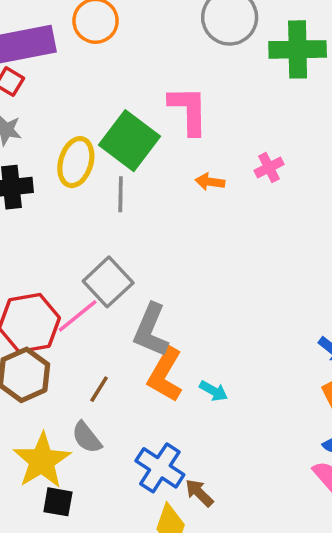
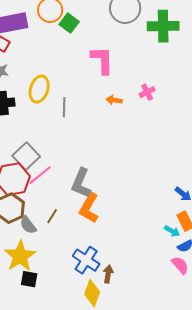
green square: (129, 141) -> (69, 23), moved, size x0.6
gray square: (108, 282) -> (26, 156), moved
cyan arrow: (214, 391) -> (172, 231), moved
gray semicircle: (87, 437) -> (28, 225), moved
brown arrow: (199, 493) -> (108, 274), turned 54

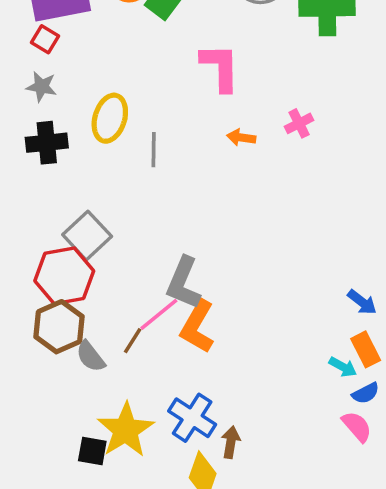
pink line: (40, 175) -> (159, 314), moved
yellow star: (20, 256) -> (126, 430), moved

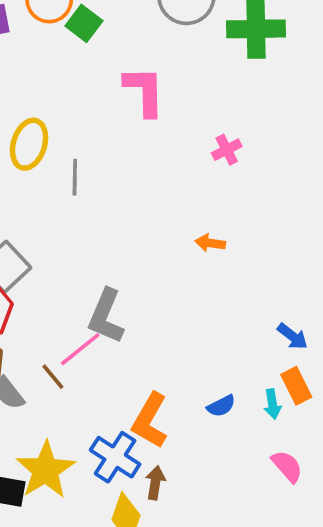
orange arrow: (241, 137) -> (210, 243), moved
orange L-shape: (197, 327) -> (150, 421), moved
brown line: (133, 341) -> (53, 377), turned -72
cyan arrow: (343, 367) -> (272, 404), turned 52
blue semicircle: (366, 393) -> (221, 406), moved

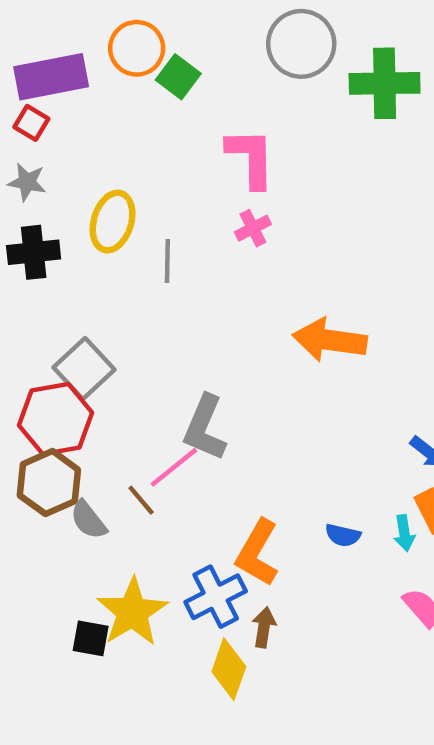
pink cross: (227, 150) -> (253, 228), moved
orange arrow: (210, 243) -> (330, 340), size x2.0
blue semicircle: (221, 406) -> (343, 535), turned 40
blue cross: (115, 457) -> (216, 597), turned 30

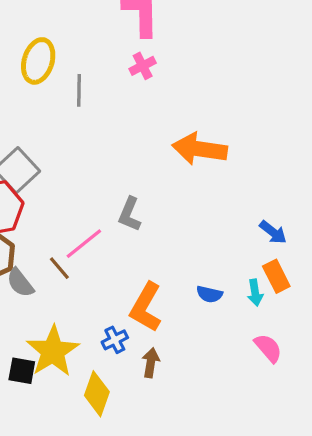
gray L-shape: (205, 428) -> (129, 214), moved, size x0.7
blue cross: (216, 597) -> (115, 340), size x0.6
yellow diamond: (229, 669) -> (97, 394), moved

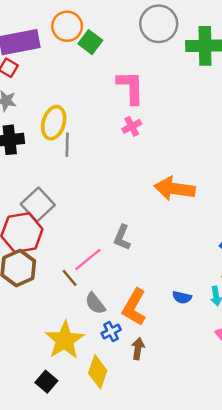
gray line: (79, 90) -> (67, 145), moved
gray semicircle: (20, 283) -> (95, 303), moved
black square: (22, 371) -> (46, 382), moved, turned 30

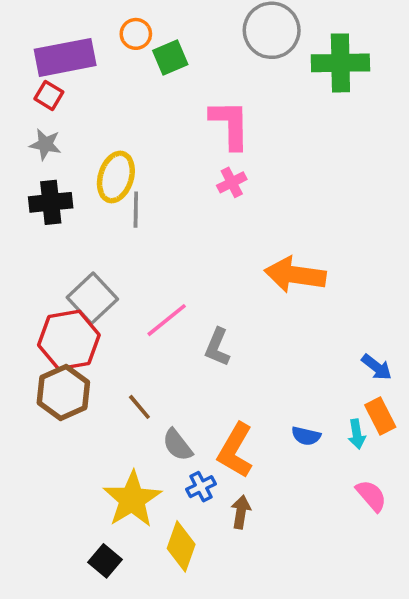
orange circle: (67, 26) -> (136, 34), size x0.7
green square: (90, 42) -> (170, 57), turned 30
pink line: (88, 259) -> (167, 320), moved

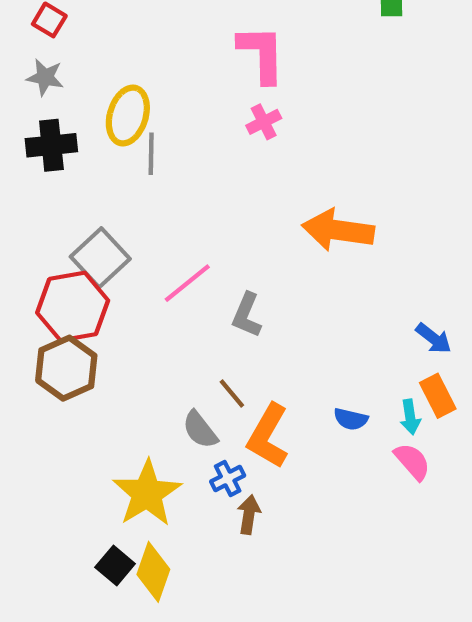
brown line: (139, 407) -> (232, 394), moved
pink semicircle: (371, 496) -> (412, 462), moved
brown arrow: (241, 512) -> (249, 515), moved
yellow diamond: (181, 546) -> (153, 572), moved

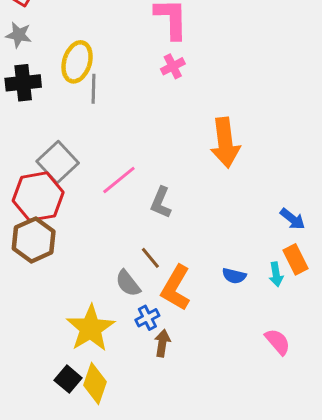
orange arrow: (338, 230) -> (225, 143), turned -105
pink semicircle: (412, 462) -> (278, 342), moved

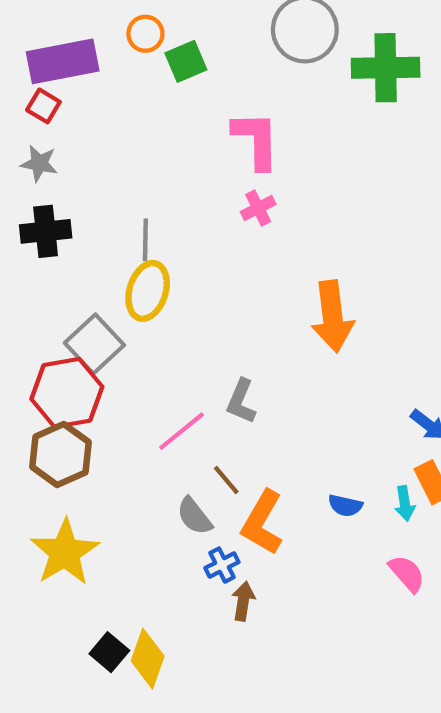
yellow ellipse: (77, 62) -> (148, 291), moved
pink line: (119, 180) -> (182, 431), moved
yellow star: (91, 328) -> (65, 552), moved
pink semicircle: (278, 342) -> (407, 574), moved

